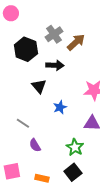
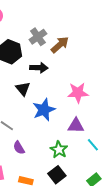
blue star: (60, 107) -> (44, 110), size x1.6

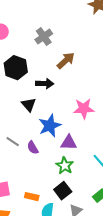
gray cross: (38, 37) -> (44, 37), moved
purple triangle: (76, 126) -> (69, 143), moved
purple semicircle: (19, 148) -> (33, 148), moved

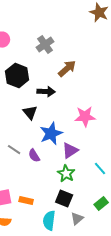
purple triangle: (69, 143) -> (70, 151), turned -36
black square: (63, 191) -> (64, 199), turned -30
orange rectangle: (32, 197) -> (26, 201), moved

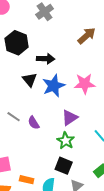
brown arrow: (67, 69) -> (87, 36), moved
blue star: (51, 134) -> (54, 86), moved
orange rectangle: (26, 201) -> (27, 180), moved

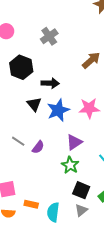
purple semicircle: (34, 123) -> (38, 147), turned -112
black square: (64, 166) -> (81, 190), moved

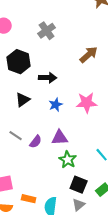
black triangle: (34, 104) -> (23, 100), moved, turned 35
blue star: (58, 110) -> (56, 105), size x0.6
purple triangle: (74, 142) -> (60, 138), moved, turned 30

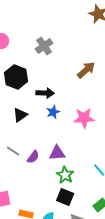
blue star: (56, 105) -> (53, 112), moved
black square: (79, 185) -> (65, 197), moved

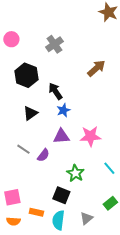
black arrow: (45, 93) -> (55, 91), turned -126
pink star: (84, 118) -> (90, 136), moved
purple triangle: (57, 153) -> (61, 136), moved
black square: (65, 197) -> (61, 195), moved

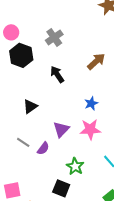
black hexagon: (26, 75) -> (21, 55), moved
black arrow: (55, 91) -> (57, 74), moved
blue star: (63, 110) -> (91, 103), moved
purple triangle: (61, 136) -> (61, 129), turned -42

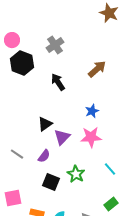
black triangle: (30, 106) -> (45, 124), moved
gray line: (23, 142) -> (17, 154), moved
black square: (61, 188) -> (51, 182), moved

